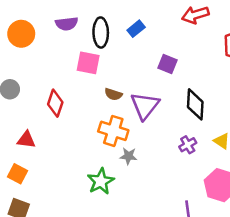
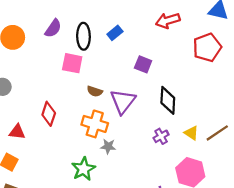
purple semicircle: (67, 24) -> (53, 28), turned -48
red diamond: (55, 103) -> (49, 114), moved

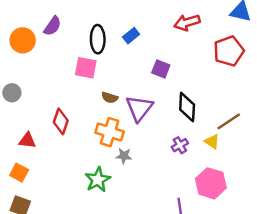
purple semicircle: (53, 28) -> (52, 26), moved
brown line: (217, 133) -> (229, 121), moved

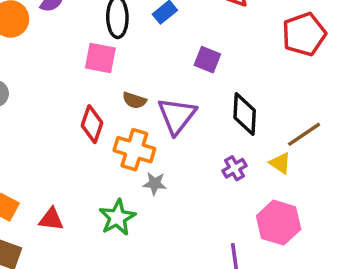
red diamond: (61, 121) -> (92, 124), moved
red triangle: (27, 140) -> (51, 219), moved

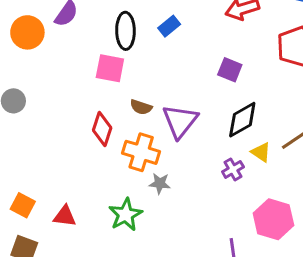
purple square: (207, 60) -> (230, 70), moved
black diamond: (245, 114) -> (242, 120), turned 57
yellow triangle: (280, 163) -> (261, 152), moved

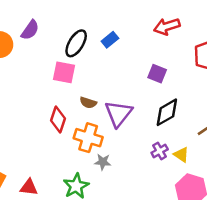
black ellipse: (125, 31) -> (76, 43), turned 32
yellow triangle: (261, 152) -> (181, 155), moved

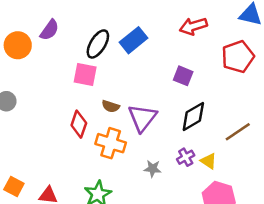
blue rectangle: (110, 40) -> (133, 40), size x1.5
gray star: (103, 162) -> (153, 169), moved

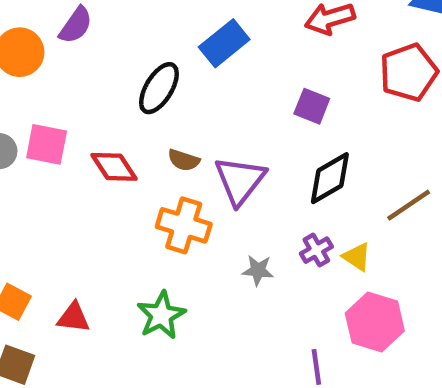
black ellipse: (98, 44) -> (159, 88), moved
pink square: (85, 75) -> (47, 144), moved
red diamond: (79, 124) -> (114, 167), moved, turned -52

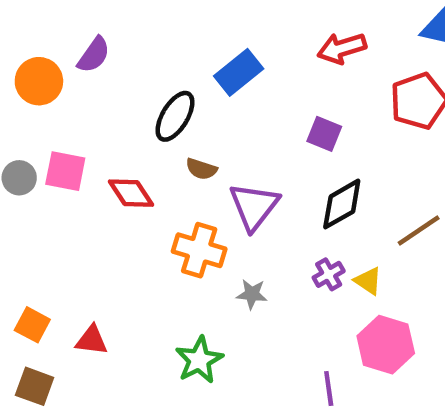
brown semicircle: (184, 160) -> (201, 169), moved
gray star: (258, 270) -> (252, 294), moved
green star: (161, 315) -> (199, 360), moved

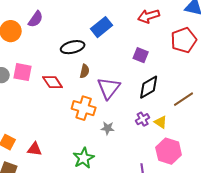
black ellipse: (175, 116) -> (73, 47), turned 45
brown semicircle: (201, 169) -> (85, 71), turned -96

